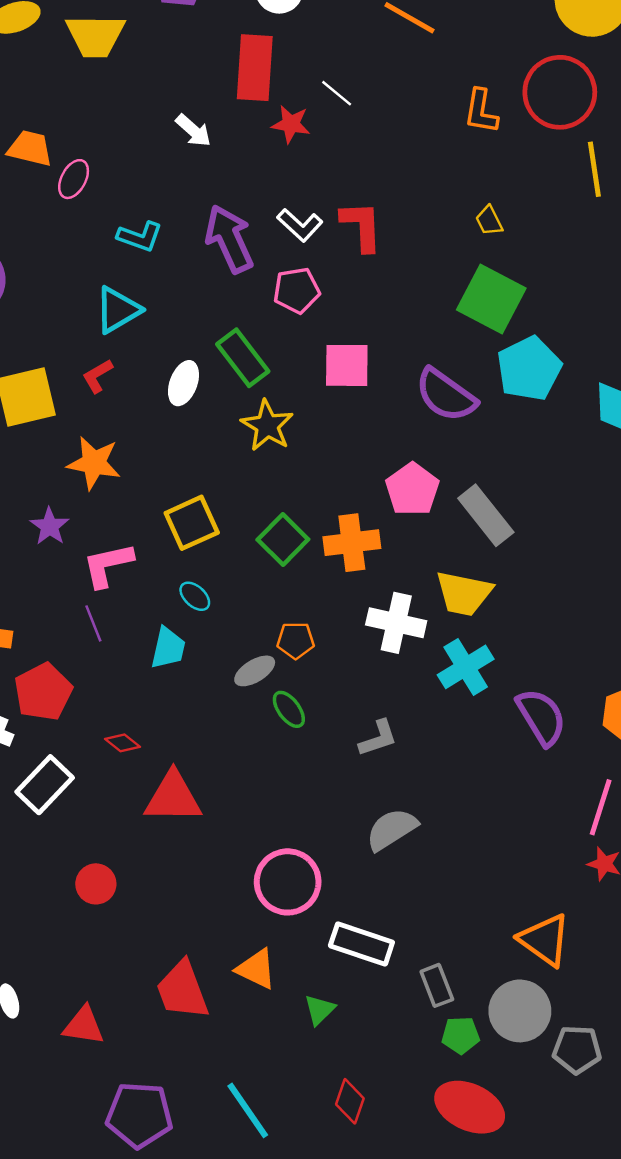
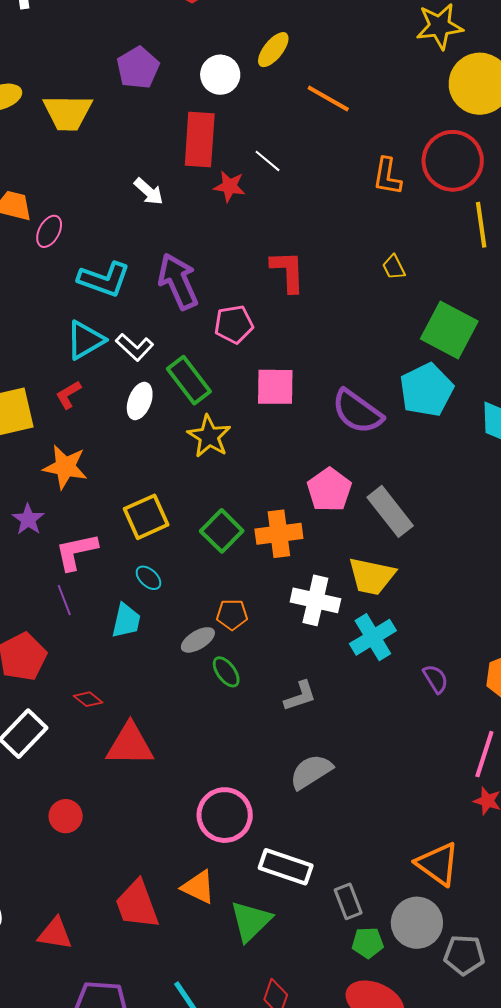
white L-shape: (300, 225) -> (135, 347), moved
cyan L-shape: (140, 237) -> (104, 279), size x1.4
green square: (491, 299) -> (449, 330), moved
purple semicircle: (541, 717) -> (436, 679), size x0.6
green triangle: (320, 1010) -> (251, 921), size x1.6

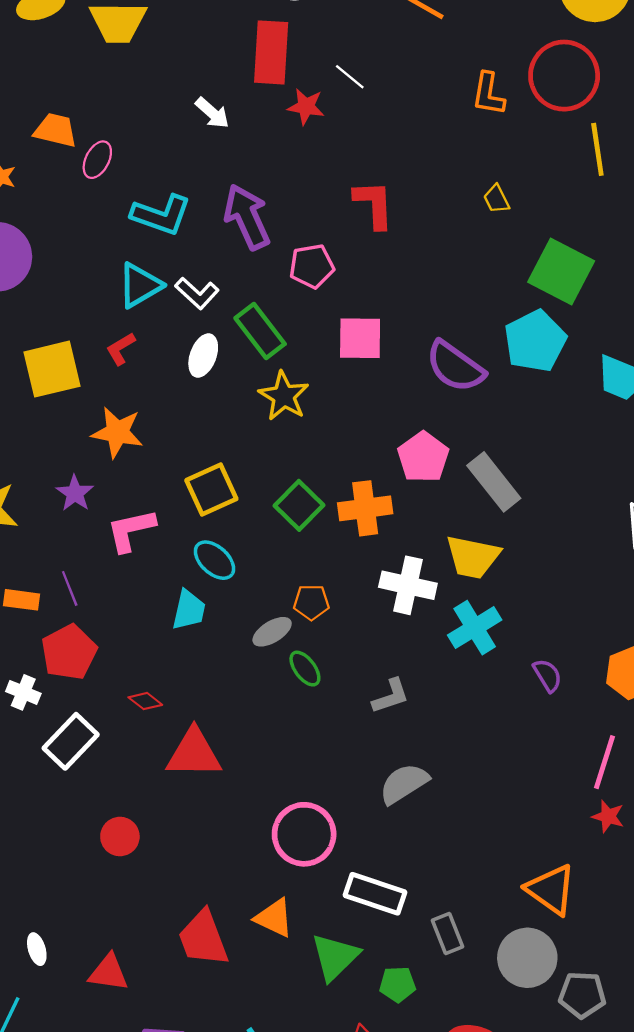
cyan ellipse: (148, 578) -> (214, 560), size x1.4
purple line: (64, 600) -> (70, 588), moved
green pentagon: (368, 943) -> (398, 984), moved

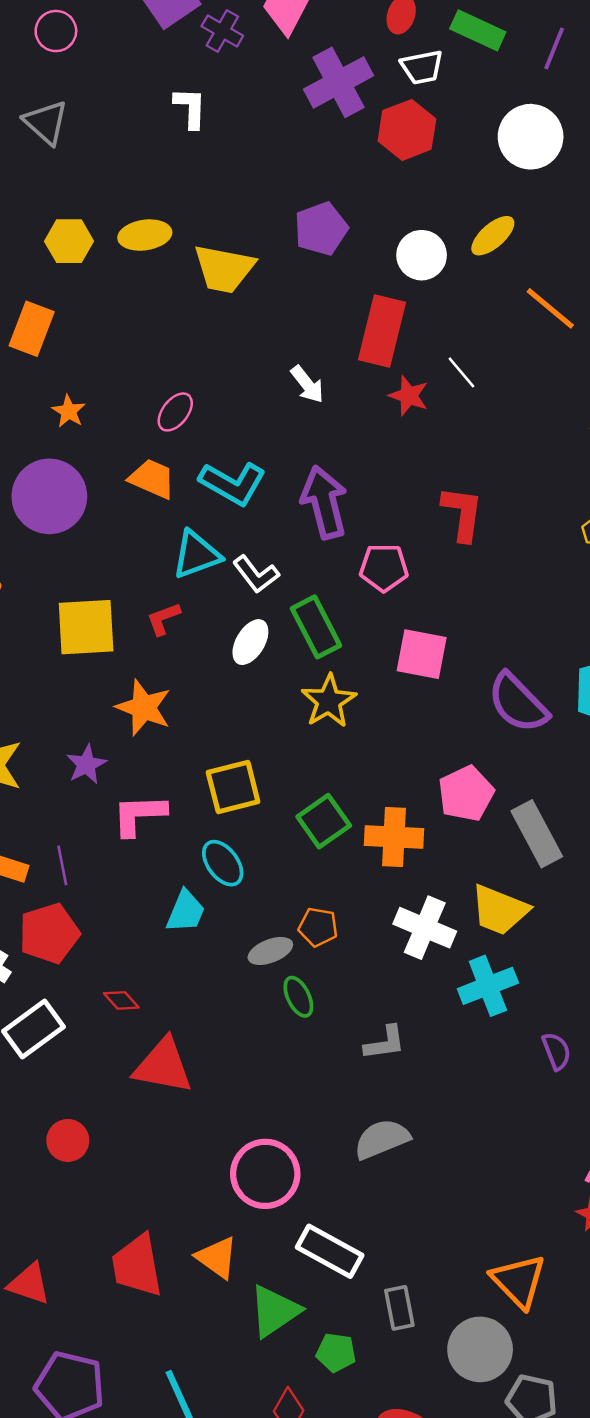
orange trapezoid: (55, 130) -> (152, 479), moved

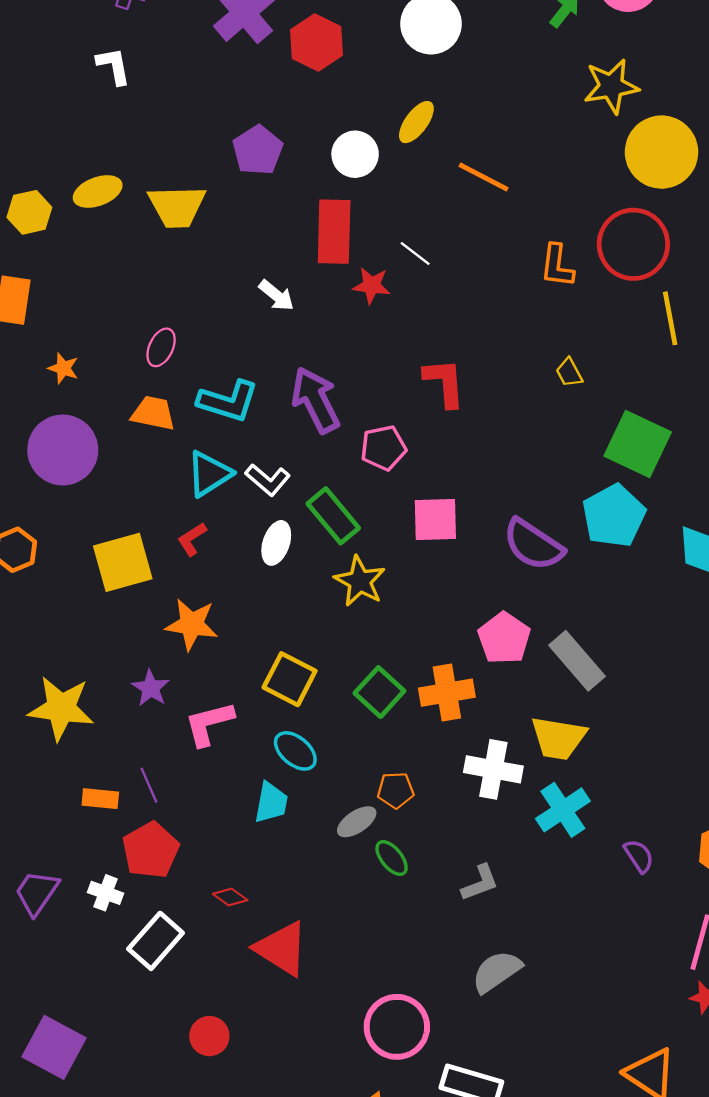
yellow square: (233, 787) -> (290, 679), turned -36
red triangle: (163, 1066) -> (282, 949), turned 34

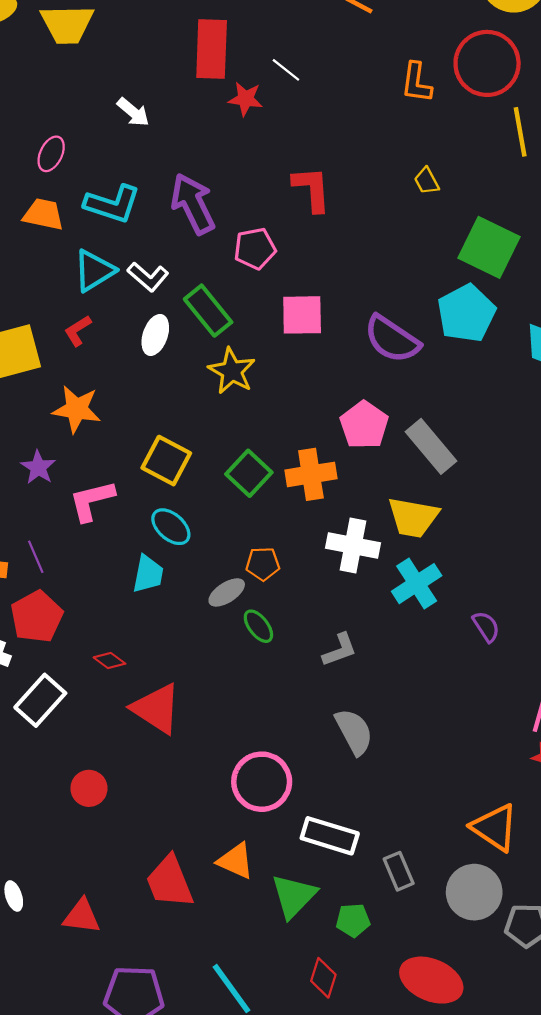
white arrow: (276, 295) -> (133, 112), moved
gray semicircle: (497, 971) -> (354, 732), turned 96

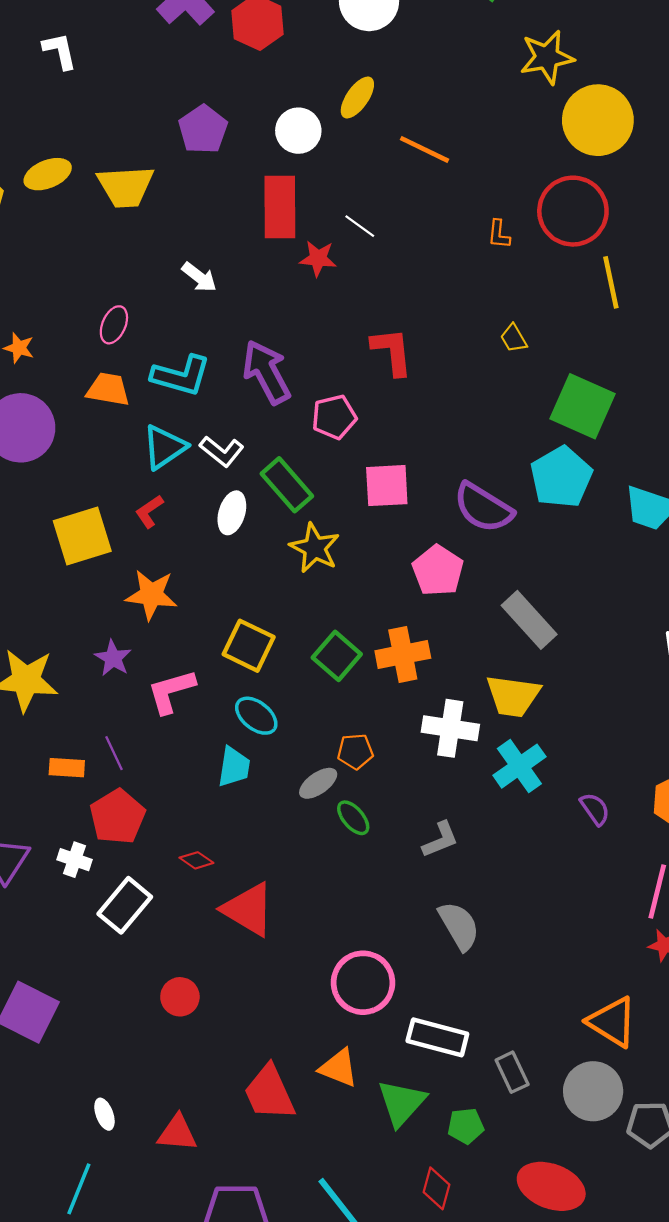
orange L-shape: (416, 83) -> (499, 234), size x0.7
pink pentagon: (364, 425) -> (438, 571), moved

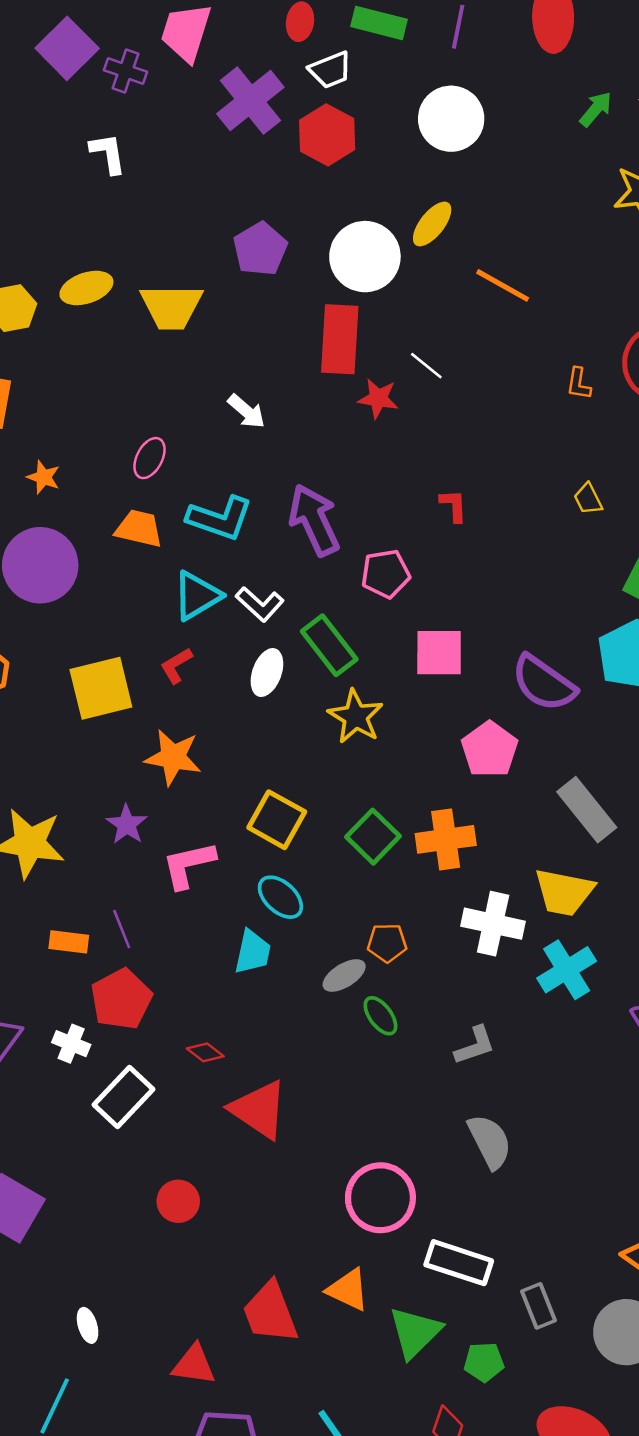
white circle: (298, 131) -> (365, 257), size x1.4
red L-shape: (392, 351) -> (454, 506), size x0.6
red triangle: (177, 1133) -> (194, 1365), moved

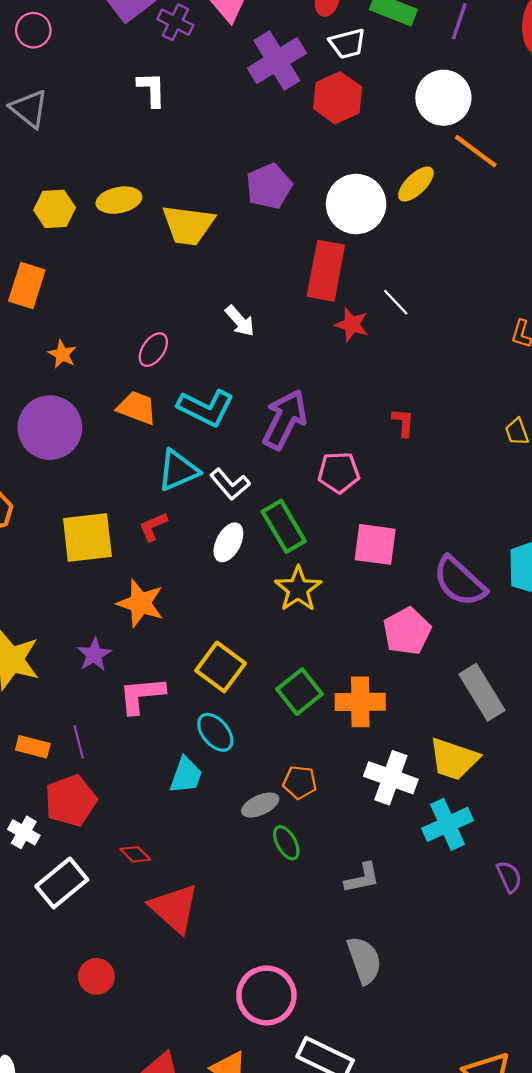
orange line: (503, 285) -> (476, 151), moved
purple arrow: (314, 520) -> (285, 420), turned 44

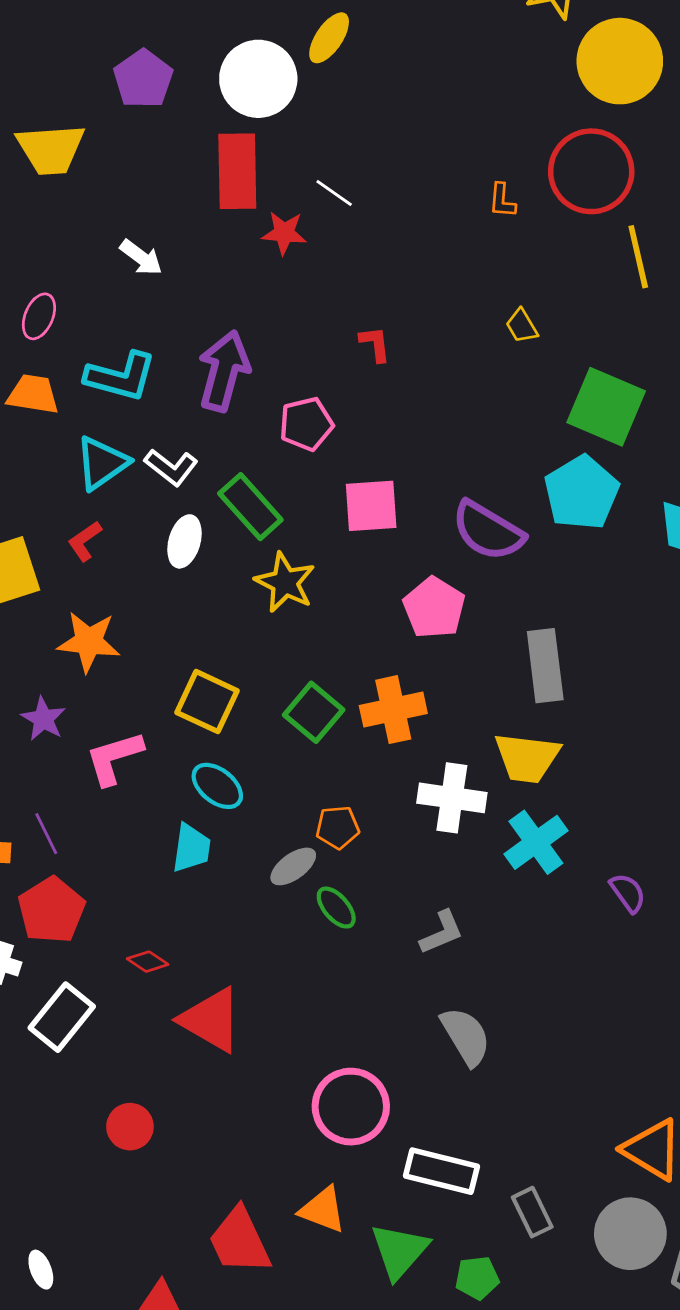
gray rectangle: (482, 692) -> (545, 666), turned 36

